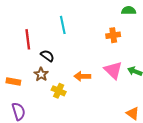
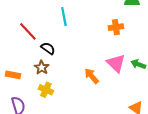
red line: (28, 39) -> (28, 31), turned -36
orange arrow: (82, 76) -> (92, 76), moved, turned 49
yellow cross: (59, 91) -> (46, 90), moved

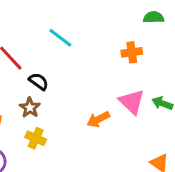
cyan line: (64, 16) -> (60, 38), turned -42
orange arrow: (92, 76) -> (98, 119), turned -77

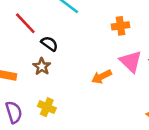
orange cross: (132, 52) -> (121, 26), moved
yellow cross: (36, 138) -> (47, 107), moved

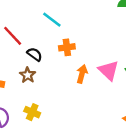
orange cross: (121, 26) -> (67, 47), moved
orange arrow: (101, 77) -> (82, 74), moved, turned 132

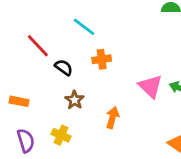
orange arrow: (82, 74) -> (112, 118), moved
brown star: (28, 75) -> (75, 100), moved

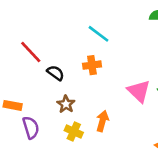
cyan line: (84, 27) -> (98, 34), moved
yellow cross: (61, 135) -> (74, 131), moved
purple semicircle: (26, 141) -> (31, 128), moved

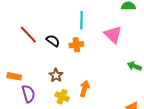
cyan line: (98, 34) -> (81, 20), turned 54
black semicircle: (56, 73) -> (53, 41), moved
pink triangle: (139, 91) -> (113, 35), moved

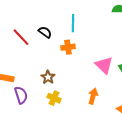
pink triangle: (113, 35) -> (104, 65), moved
black semicircle: (53, 41) -> (45, 32), moved
orange arrow: (84, 89) -> (93, 96), moved

